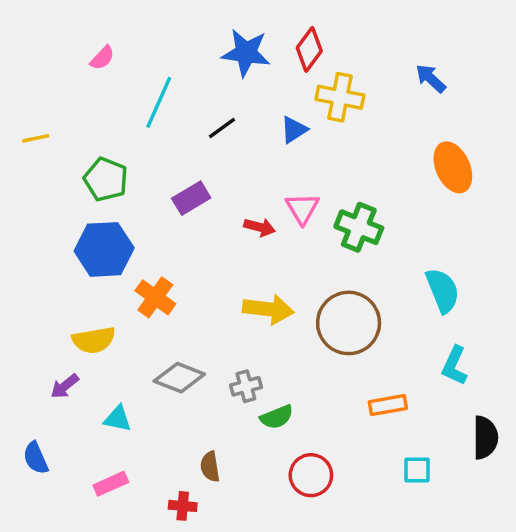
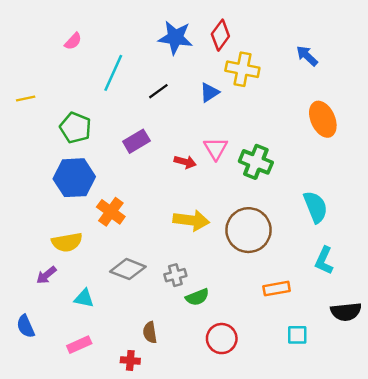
black semicircle: (485, 438) -> (346, 312), turned 84

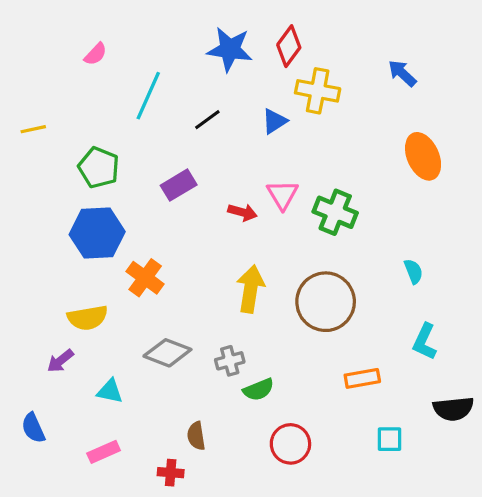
cyan semicircle: (316, 207) -> (413, 271), size x0.6
yellow arrow: (191, 220) -> (251, 289), turned -88

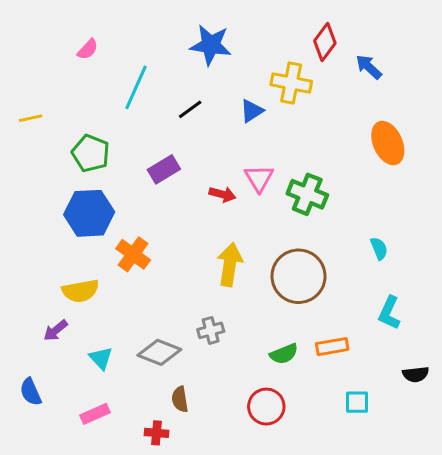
red diamond: (289, 46) -> (325, 42), moved
gray diamond: (167, 353) -> (159, 352), moved
green semicircle: (258, 390) -> (284, 354), moved
cyan triangle: (110, 391) -> (101, 358), turned 35
black semicircle: (453, 409) -> (416, 374), size x0.7

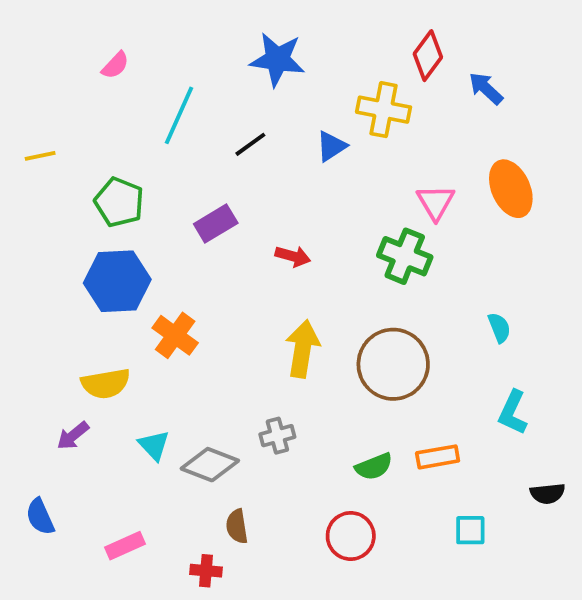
pink triangle: (259, 178) -> (436, 202), moved
cyan triangle: (101, 358) -> (154, 445), moved

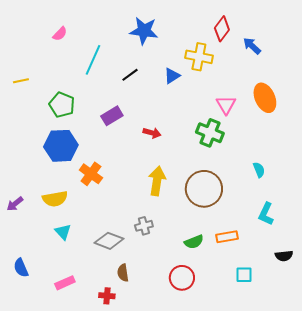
purple arrow: (73, 436) -> (15, 204), moved
cyan triangle: (154, 445) -> (63, 232), moved

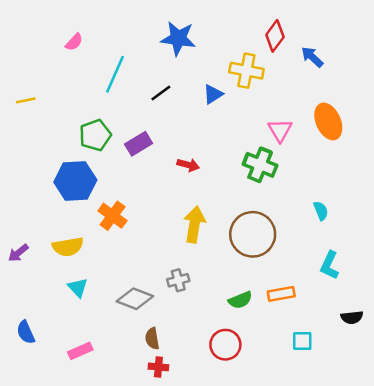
green pentagon: (62, 105) -> (95, 135), moved, turned 30
red cross: (107, 296) -> (158, 367), moved

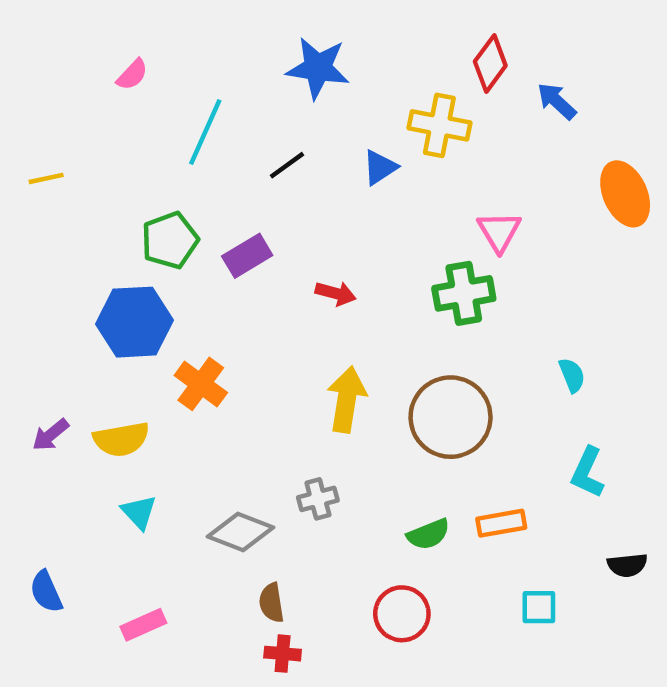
orange ellipse: (328, 121) -> (625, 194), moved
green cross: (260, 165) -> (464, 293), turned -32
purple arrow: (18, 253) -> (51, 435), moved

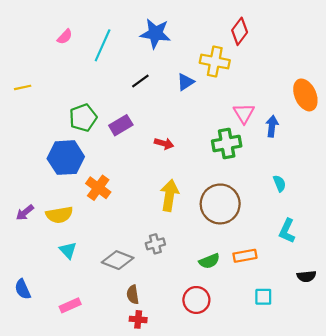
blue arrow: (557, 101) -> (272, 126), moved, turned 54
cyan line: (205, 132) -> (103, 45), moved

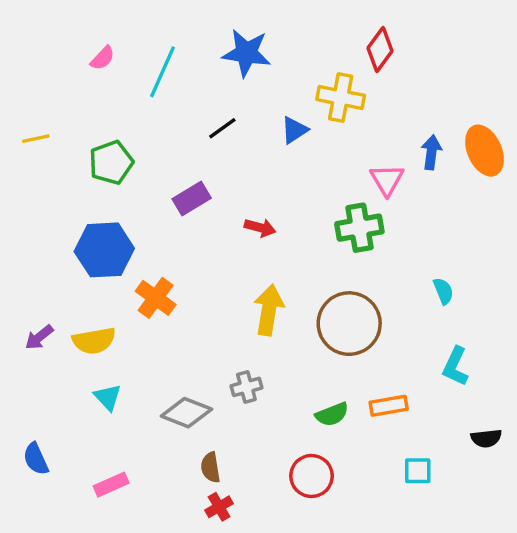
green pentagon: (83, 118) -> (111, 163), moved
blue arrow: (272, 126) -> (431, 152), moved
red cross: (138, 319) -> (219, 507), turned -35

